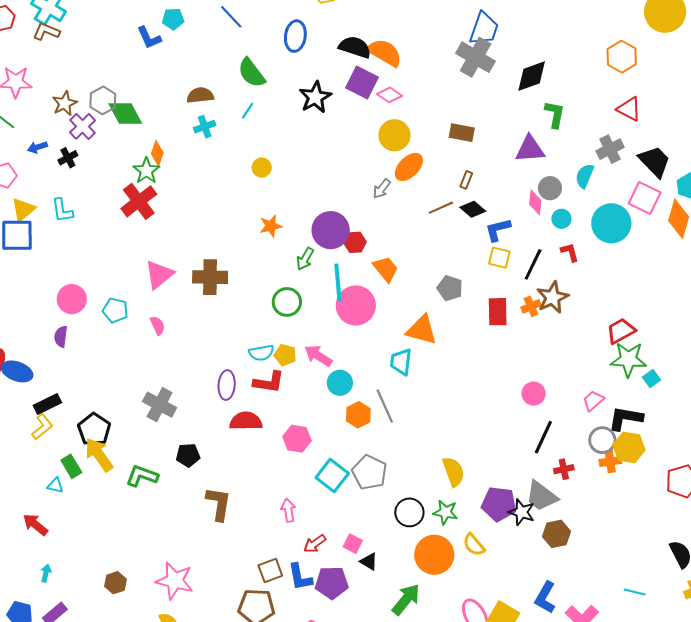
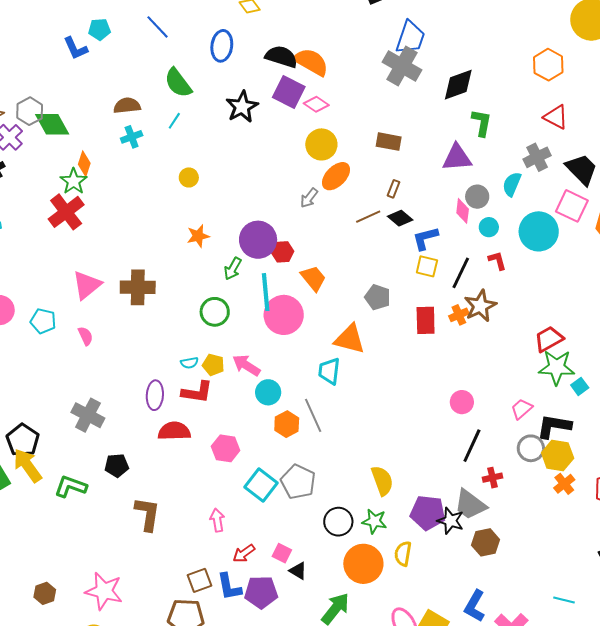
cyan semicircle: (261, 353) -> (189, 363), size x0.7
orange cross: (610, 462) -> (564, 484), moved, turned -30
yellow semicircle: (474, 545) -> (403, 554), turned 50

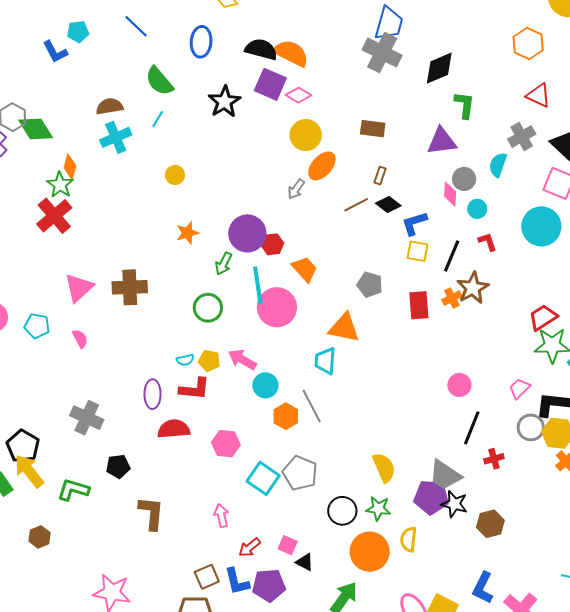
cyan cross: (132, 137) -> (116, 137), size x1.4
cyan circle: (539, 231) -> (541, 226), moved
gray trapezoid: (470, 505) -> (445, 475), moved
brown hexagon: (45, 593) -> (40, 537), moved

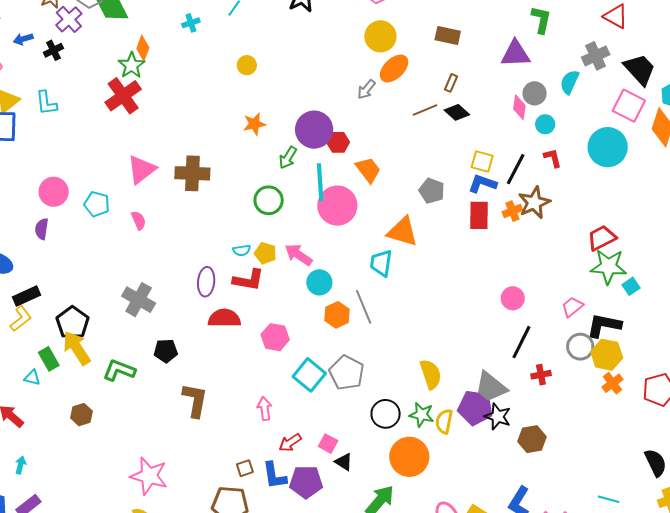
cyan cross: (116, 137) -> (191, 23), size x0.6
blue L-shape: (414, 223) -> (482, 184), moved, turned 32
yellow semicircle: (409, 539) -> (444, 421), moved
brown square: (207, 577) -> (245, 468), size x0.7

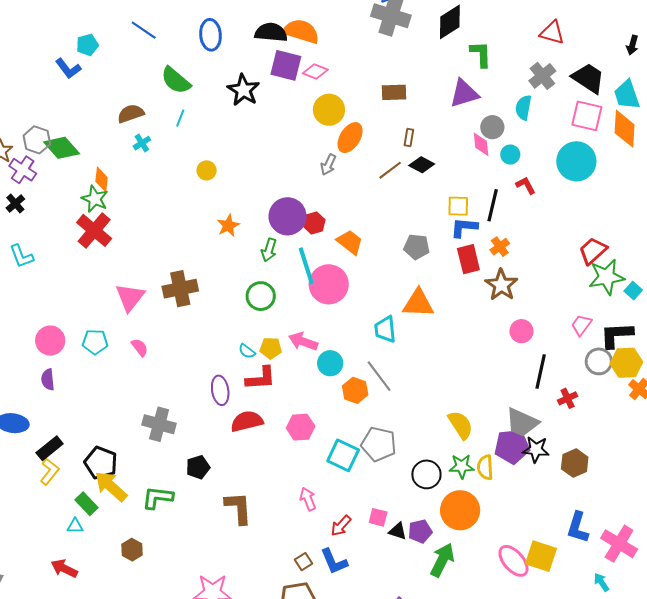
brown star: (534, 203) -> (501, 285), moved
orange triangle: (403, 232) -> (418, 303), moved
cyan semicircle: (242, 250) -> (247, 351), turned 60
purple pentagon: (306, 482) -> (420, 531), moved, size x0.7

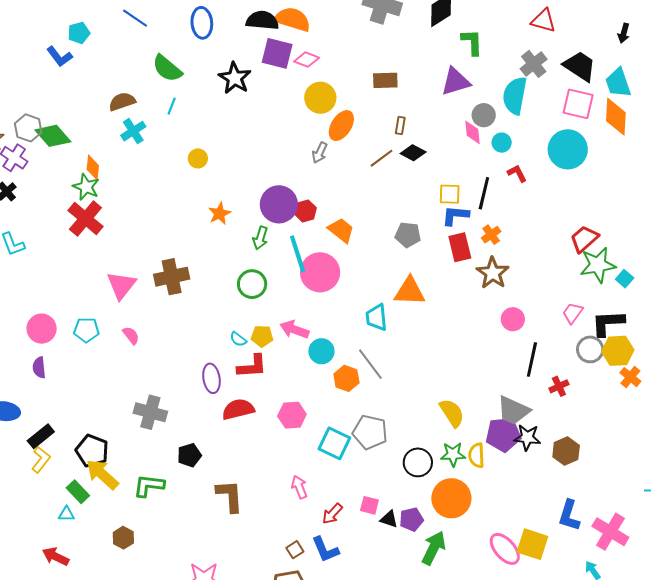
cyan semicircle: (523, 108) -> (515, 96), size x1.5
cyan cross: (142, 143) -> (133, 131), size x1.4

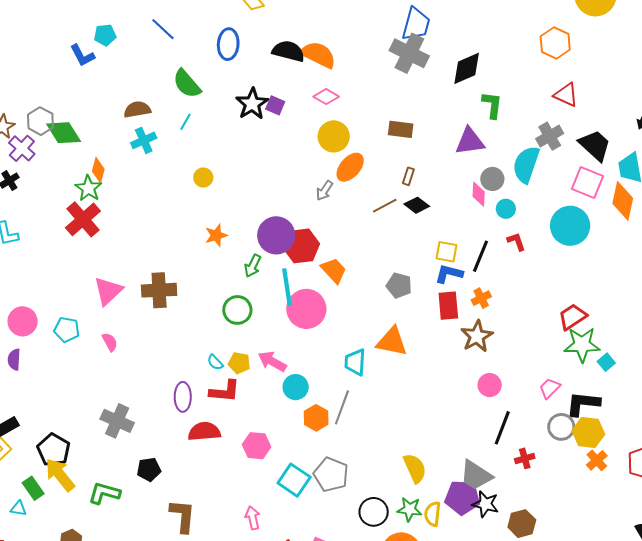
purple square: (277, 53) -> (275, 105), moved, size x0.6
red hexagon: (305, 211) -> (301, 246), size x1.6
gray line: (370, 364) -> (342, 407), turned 48

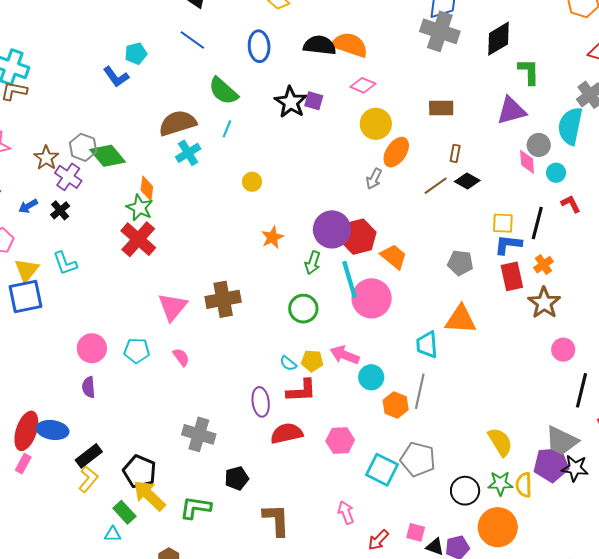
brown semicircle: (137, 110) -> (178, 123), size x1.4

